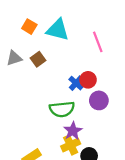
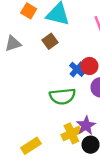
brown square: (38, 59) -> (50, 41), moved
purple star: (73, 131) -> (86, 126), moved

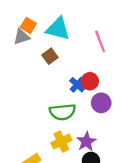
gray triangle: (13, 44) -> (21, 37), moved
yellow cross: (71, 133) -> (61, 142), moved

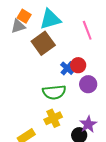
cyan triangle: (58, 29) -> (50, 19), turned -30
brown square: (50, 56) -> (43, 43), size x1.6
purple star: (86, 142) -> (88, 124), moved

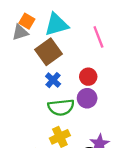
blue cross: (67, 68) -> (53, 80), moved
purple circle: (88, 84) -> (87, 98), moved

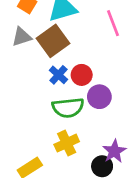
gray triangle: (20, 32) -> (22, 37), moved
red circle: (88, 77) -> (82, 75), moved

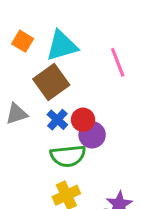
gray triangle: (22, 37) -> (17, 114), moved
purple circle: (99, 97) -> (92, 135), moved

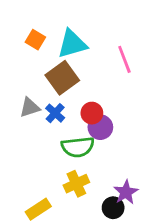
blue cross: (57, 120) -> (55, 113), moved

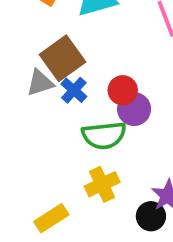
brown square: (62, 78) -> (63, 58), moved

